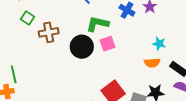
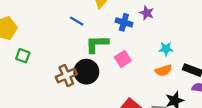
brown cross: (49, 32) -> (66, 76), moved
pink square: (108, 44) -> (123, 59), moved

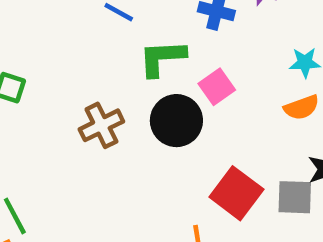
black circle: (86, 72) -> (176, 121), moved

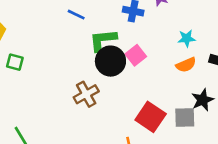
black circle: (176, 121) -> (110, 61), moved
brown cross: (101, 125) -> (86, 94), moved

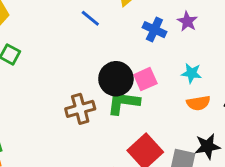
cyan star: (187, 38) -> (191, 73), moved
green L-shape: (103, 40) -> (123, 103), moved

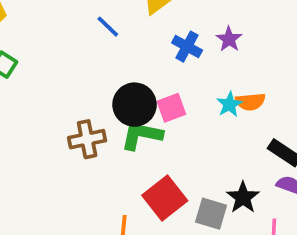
cyan star: (191, 73) -> (229, 104), turned 30
orange semicircle: (198, 103) -> (250, 102), moved
black star: (207, 146) -> (243, 197), turned -30

